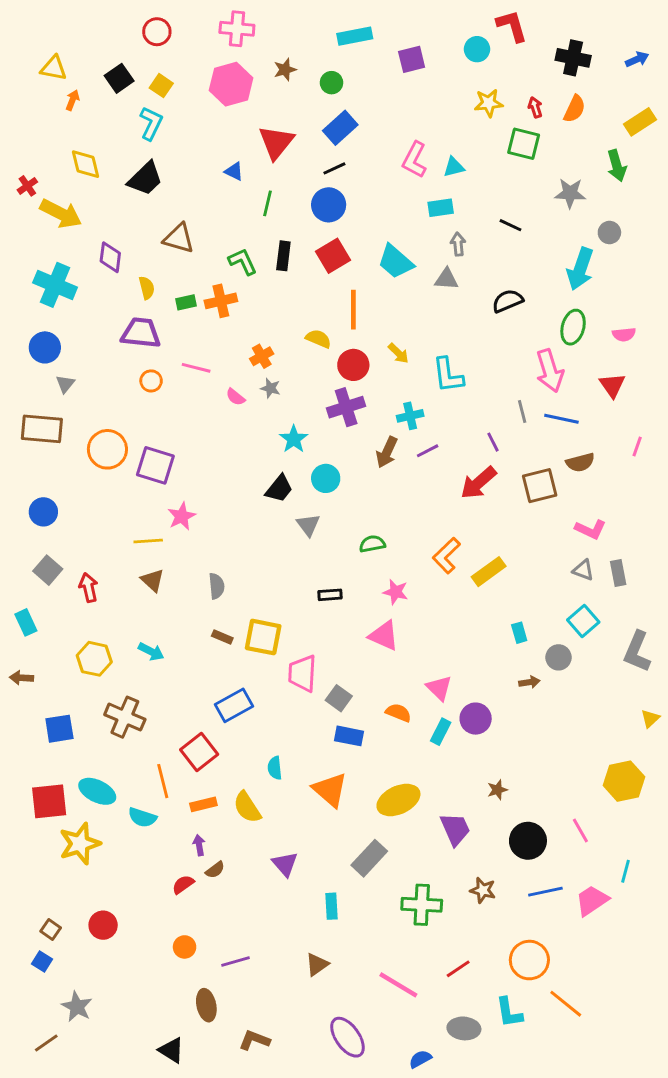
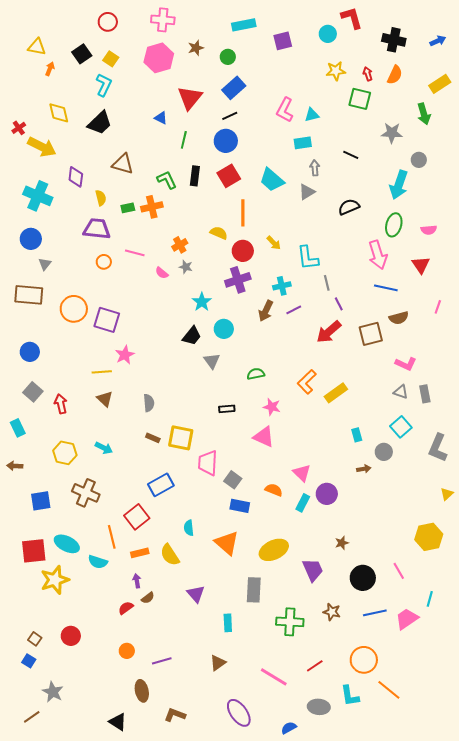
gray triangle: (446, 279) -> (307, 192), turned -36
gray line: (522, 411) -> (327, 283), moved
gray rectangle: (369, 858) -> (254, 590), turned -40

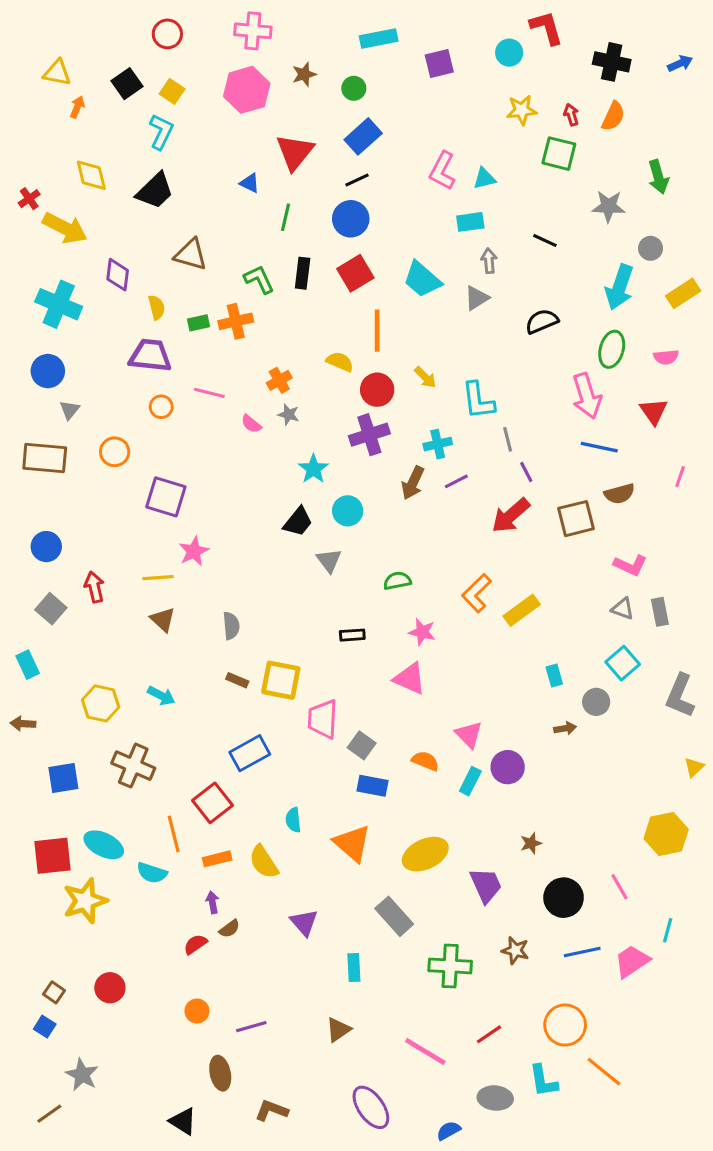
yellow rectangle: (440, 84) -> (683, 293), moved
orange circle: (74, 309) -> (115, 452), moved, size x0.7
red arrow: (61, 404) -> (94, 587), moved
gray rectangle: (254, 590) -> (394, 916), turned -45

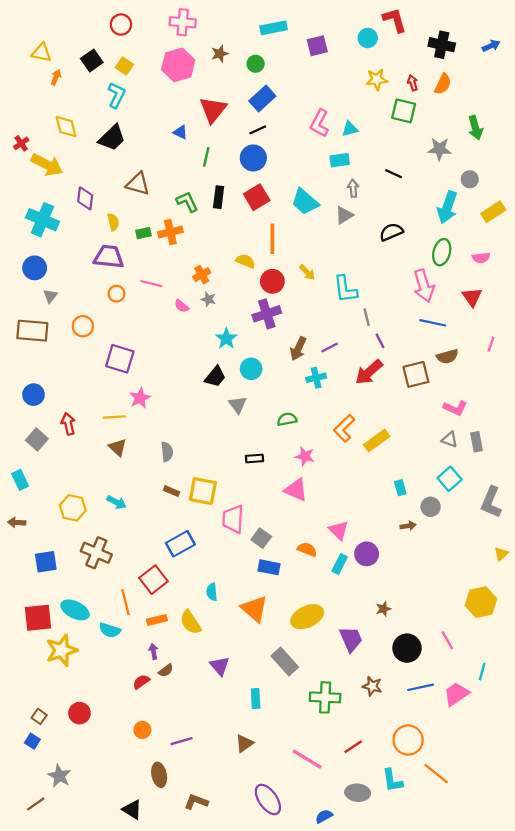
cyan cross: (438, 444) -> (316, 378), moved

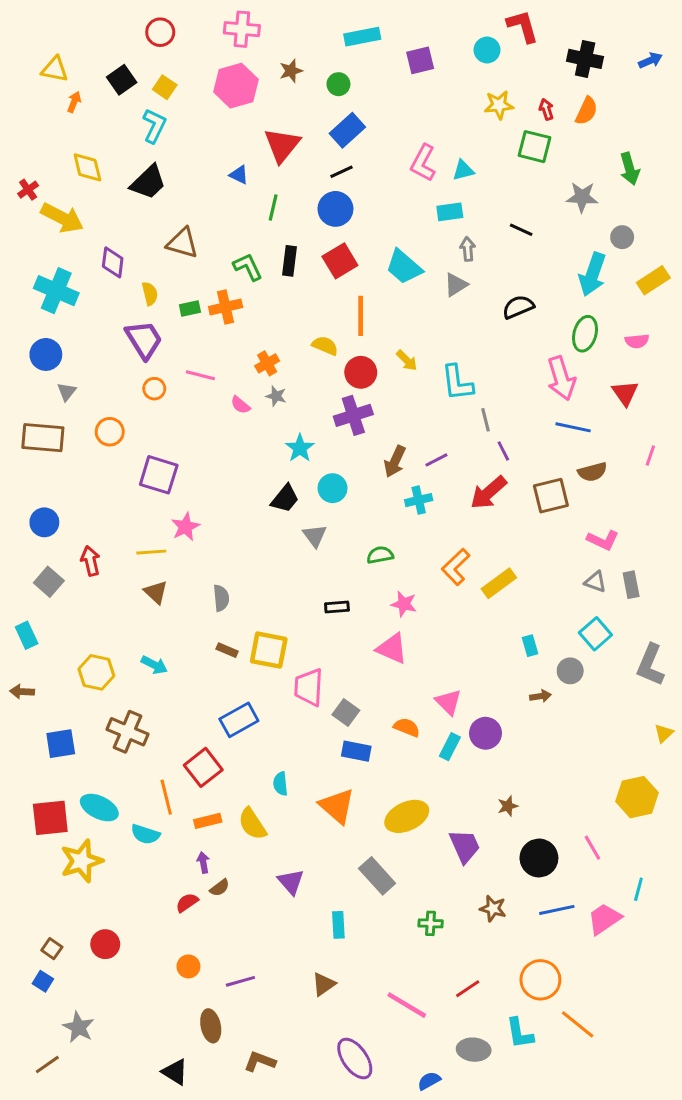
purple trapezoid: (109, 257) -> (144, 340), turned 52
green cross: (325, 697) -> (431, 923), size x0.6

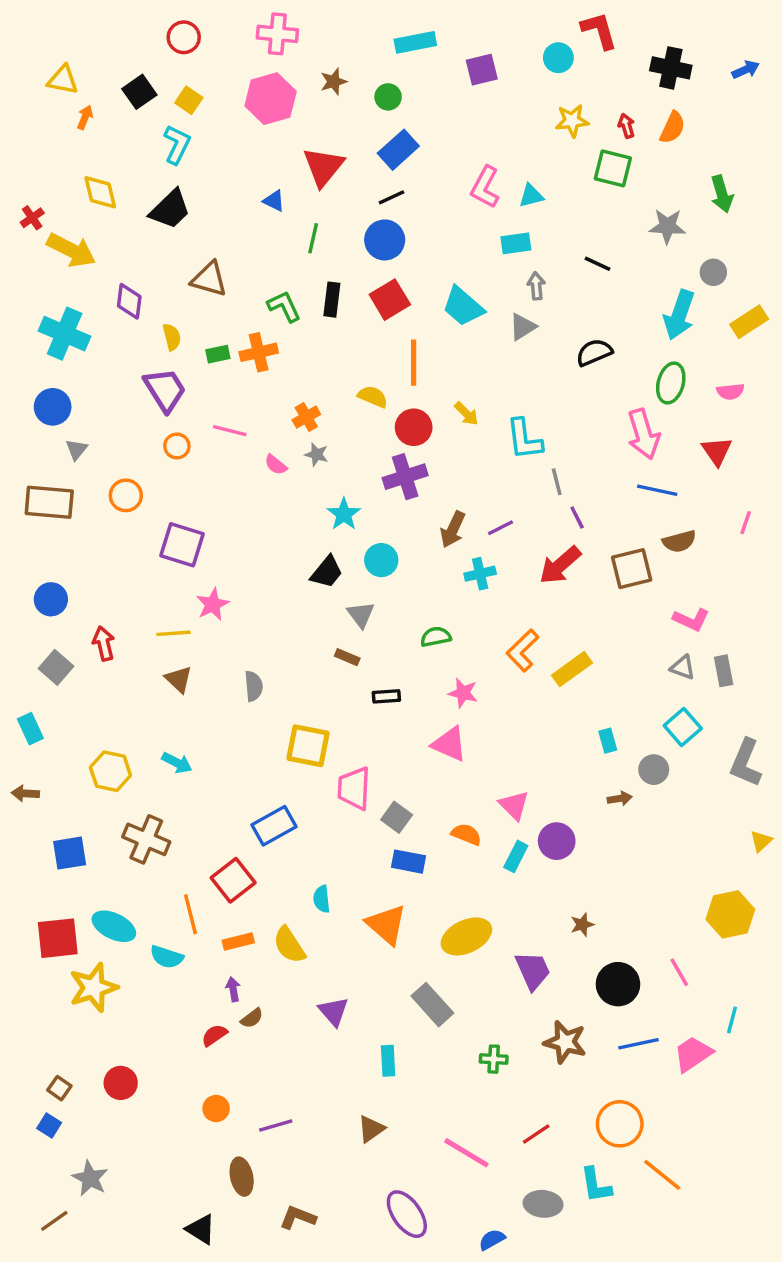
brown rectangle: (227, 650) -> (347, 657), moved
brown star: (493, 909) -> (565, 1042), size x1.4

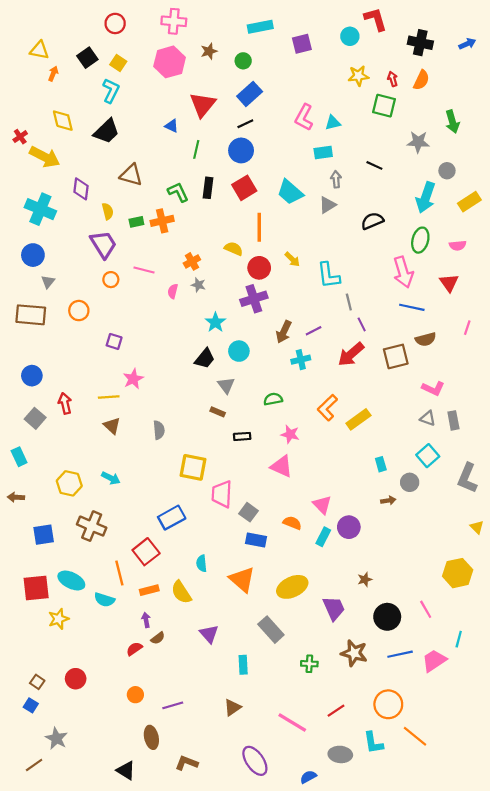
pink semicircle: (276, 465) -> (173, 291), turned 64
purple square: (182, 545) -> (114, 341), size x0.6
yellow triangle: (761, 841) -> (477, 527), turned -32
yellow star: (93, 988) -> (59, 619), size x0.7

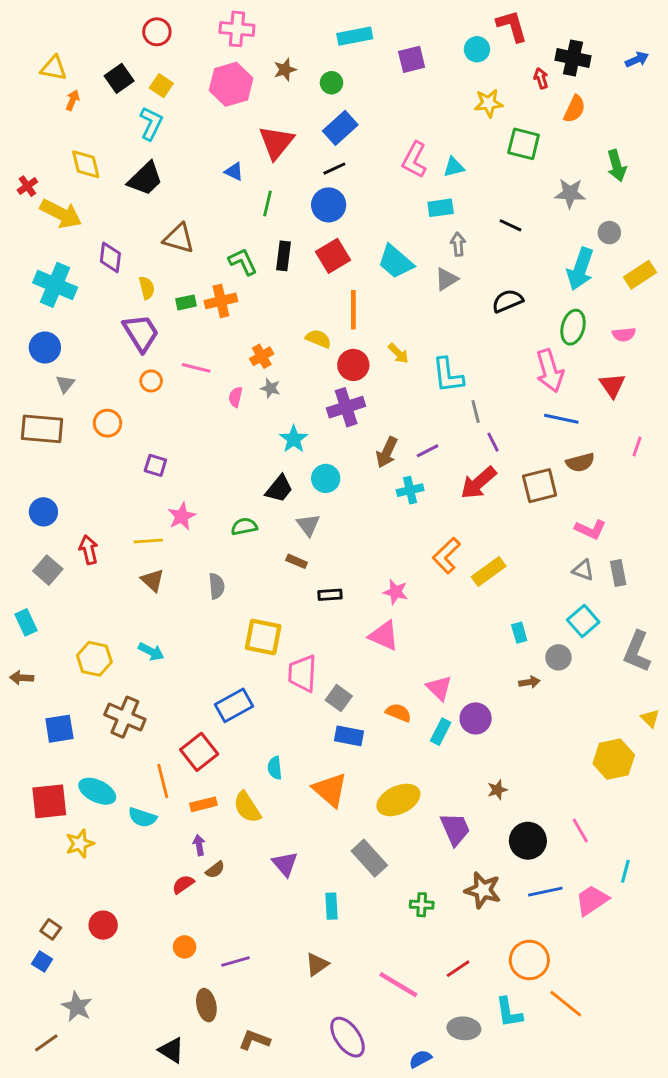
red arrow: (393, 79) -> (541, 78), moved
green semicircle: (273, 399) -> (244, 526), moved
yellow hexagon: (458, 573) -> (614, 759), moved

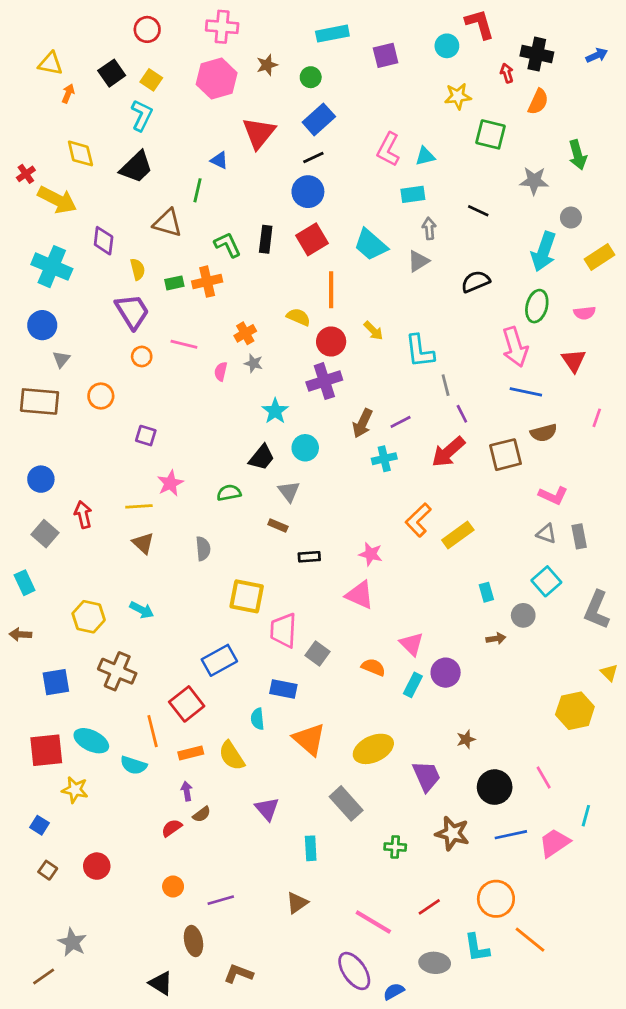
green line: (267, 203) -> (198, 190), moved
blue rectangle: (349, 736) -> (283, 689), moved
yellow star: (80, 844) -> (75, 790), turned 30
blue square: (42, 961) -> (40, 825), moved
purple ellipse: (348, 1037) -> (354, 971), moved

